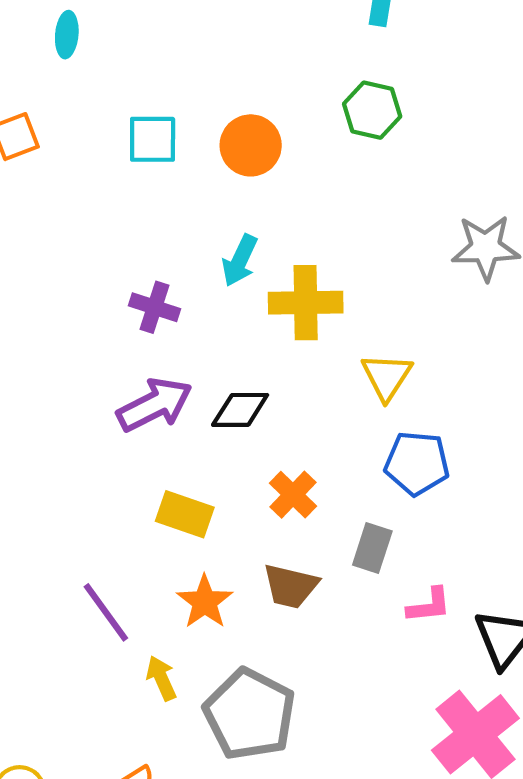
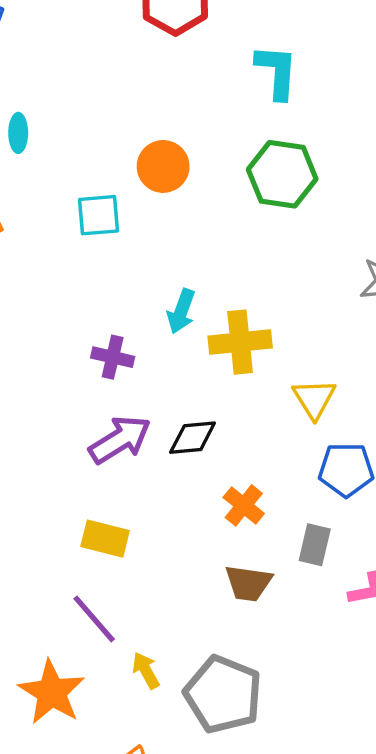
green hexagon: (372, 110) -> (282, 174), size x1.4
orange circle: (251, 145) -> (163, 166), moved
yellow rectangle: (185, 514) -> (105, 539), moved
orange star: (205, 602) -> (52, 692), moved, size x1.4

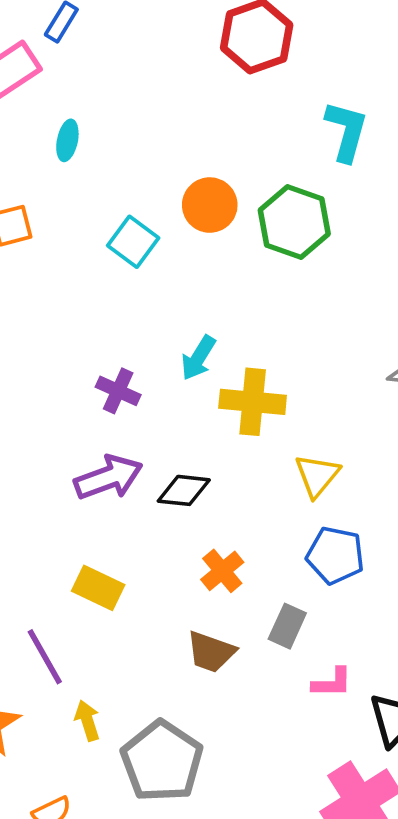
green hexagon: (282, 174) -> (294, 222), moved
cyan square: (99, 215) -> (133, 242), turned 30
yellow rectangle: (105, 539) -> (98, 588), moved

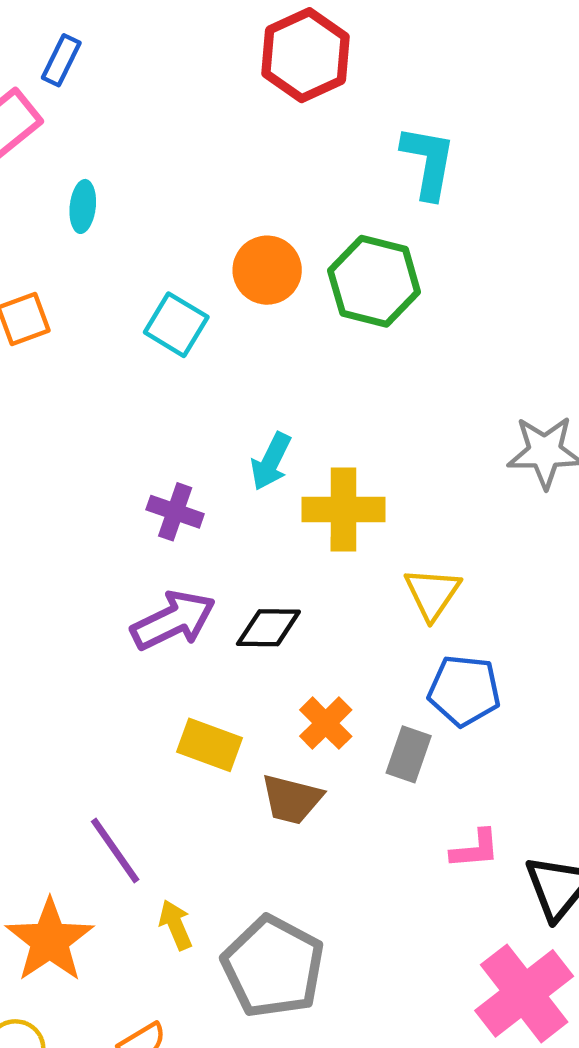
yellow rectangle: (98, 588) -> (209, 745), moved
gray rectangle: (287, 626) -> (409, 754), moved
brown trapezoid: (211, 652) -> (292, 799), moved

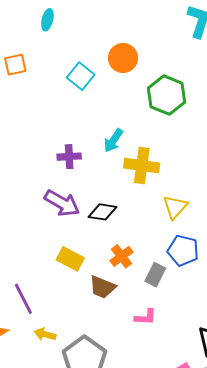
green hexagon: (374, 281) -> (167, 95), moved
purple cross: (175, 512) -> (69, 157), turned -30
purple arrow: (173, 620) -> (62, 203), turned 48
pink L-shape: (475, 849) -> (145, 317), moved
yellow arrow: (176, 925) -> (45, 334), turned -60

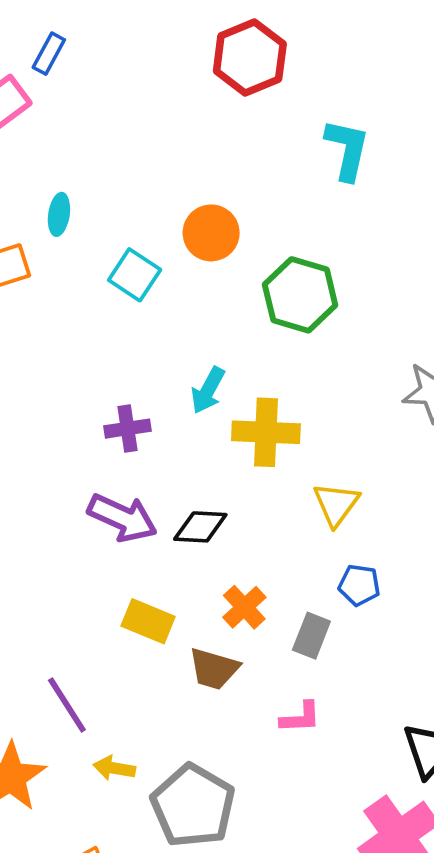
cyan ellipse: (47, 20) -> (59, 214), moved
blue pentagon: (183, 251) -> (359, 585), size x0.7

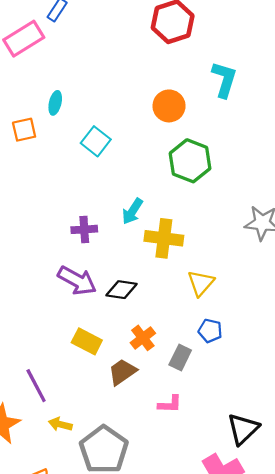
orange circle: (211, 233) -> (169, 106), moved
brown trapezoid: (214, 669) -> (122, 372), turned 124

